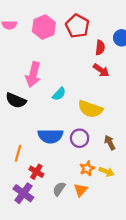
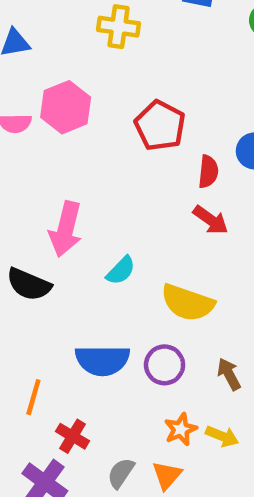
pink hexagon: (44, 27) -> (66, 107), moved

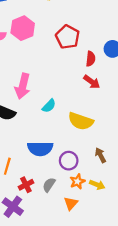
purple circle: (165, 365) -> (69, 161), moved
red cross: (73, 436) -> (26, 185), turned 32
gray semicircle: (121, 473) -> (49, 185), moved

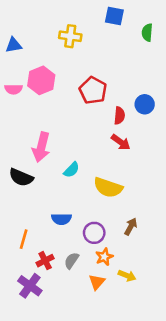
blue semicircle: (40, 149) -> (61, 219), size x0.7
brown arrow: (100, 155) -> (131, 227), turned 56
yellow arrow: (97, 185) -> (127, 276), moved

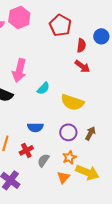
purple circle: (94, 233) -> (68, 132), moved
red cross: (45, 261) -> (26, 150), moved
yellow arrow: (127, 276) -> (87, 172), size x1.6

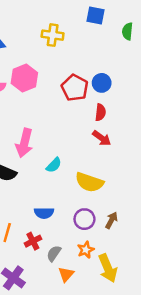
blue circle: (101, 36) -> (102, 83), moved
yellow arrow: (87, 172) -> (108, 268), turned 45
orange triangle: (63, 177) -> (66, 274), moved

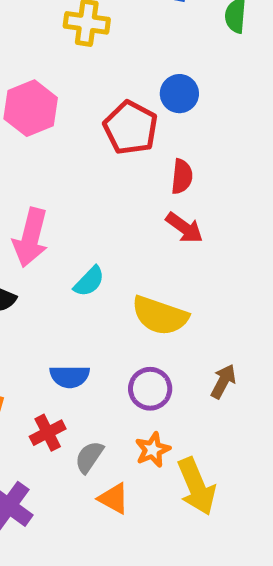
blue circle: (102, 83) -> (179, 94), moved
brown arrow: (111, 220) -> (223, 381), moved
orange triangle: (66, 274) -> (114, 499), turned -42

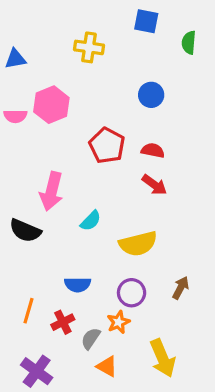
red pentagon: (131, 128) -> (107, 146), moved
red semicircle: (182, 177) -> (153, 150), turned -85
yellow semicircle: (160, 316) -> (138, 244), turned -33
orange star: (153, 450) -> (118, 322), moved

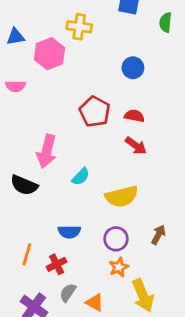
pink hexagon: (51, 105) -> (50, 54), moved
orange star: (118, 322) -> (119, 267), moved
gray semicircle: (91, 338) -> (68, 293), moved

